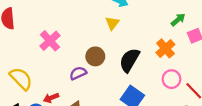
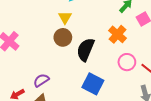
brown circle: (95, 56) -> (63, 37), moved
purple semicircle: (78, 73) -> (41, 80), moved

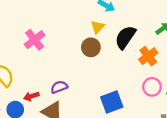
black semicircle: (86, 50) -> (125, 37), moved
blue square: (93, 84) -> (112, 102), turned 30

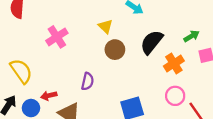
yellow triangle: (98, 27) -> (105, 26), moved, turned -32
purple semicircle: (59, 87) -> (88, 81), moved, turned 119

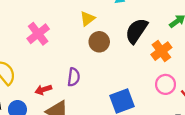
yellow triangle: (105, 26) -> (87, 19), turned 42
red arrow: (49, 96) -> (43, 90), moved

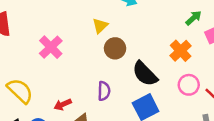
black semicircle: (136, 31) -> (145, 74), moved, turned -72
purple semicircle: (74, 77) -> (104, 91), moved

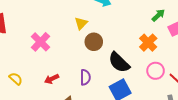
yellow semicircle: (20, 91) -> (16, 79), size x0.6
red arrow: (63, 104) -> (52, 79), moved

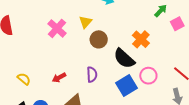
pink cross: (41, 42) -> (57, 28), moved
orange cross: (148, 43) -> (141, 39), moved
pink circle: (156, 71) -> (148, 76), moved

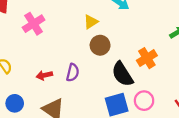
pink cross: (57, 28) -> (34, 24), moved
purple semicircle: (92, 75) -> (73, 73), moved

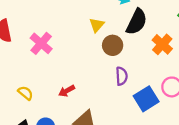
purple semicircle: (73, 73) -> (122, 76), moved
black semicircle: (122, 74) -> (137, 22), moved, turned -105

